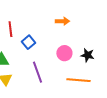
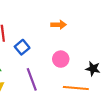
black star: (87, 55) -> (93, 69), moved

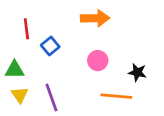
orange arrow: (59, 25) -> (95, 18), size x1.5
purple line: (32, 79) -> (52, 98), moved

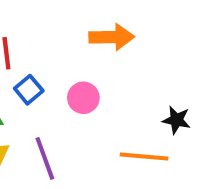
blue square: (50, 46) -> (29, 90), moved
pink circle: (98, 61) -> (83, 98), moved

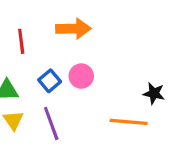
orange arrow: (112, 37) -> (73, 29), moved
blue square: (29, 90) -> (50, 81), moved

